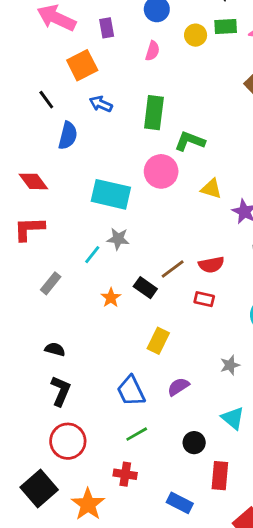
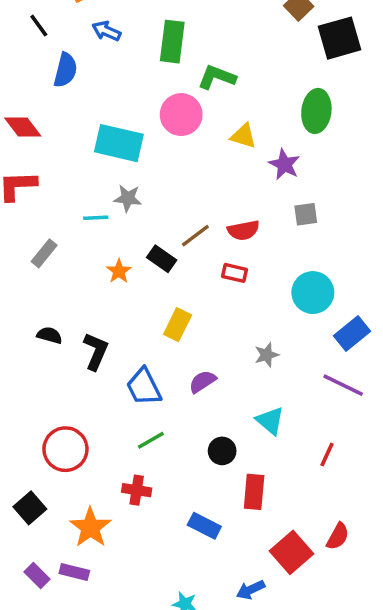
cyan line: (92, 255) -> (96, 218), turned 48
black L-shape: (61, 391) -> (96, 351), moved
black square: (39, 489) -> (30, 508), size x0.7

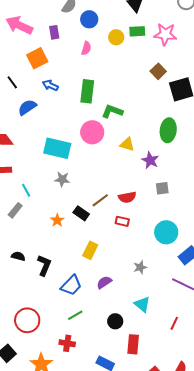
blue semicircle: (65, 70) -> (27, 107), turned -138
cyan line: (96, 218) -> (26, 190), moved, turned 64
blue trapezoid: (144, 387) -> (71, 285), turned -110

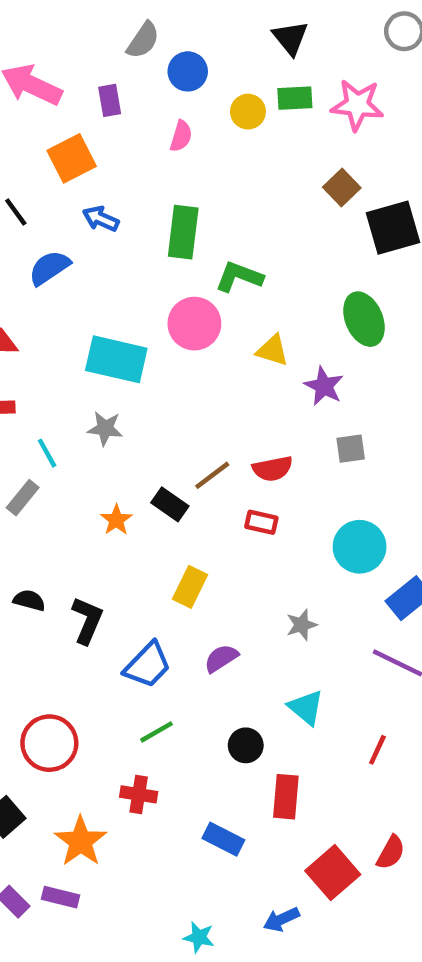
green ellipse: (168, 130) -> (364, 319), turned -30
gray star: (62, 179) -> (105, 428), moved

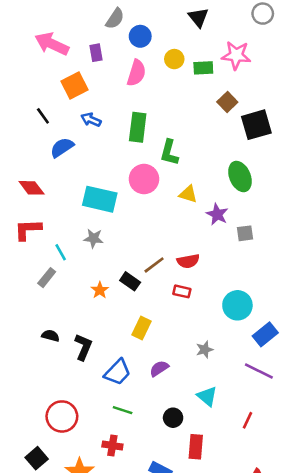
green rectangle: (295, 98) -> (203, 68), moved
pink semicircle: (181, 136) -> (136, 73), size x1.5
green L-shape: (239, 277) -> (169, 152), turned -96
gray square: (351, 449) -> (245, 233), moved
green line: (156, 732) -> (123, 410), turned 48

